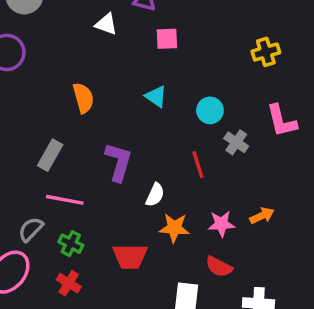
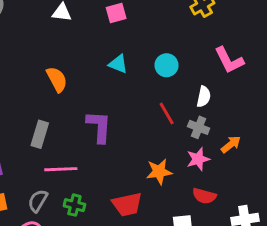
gray cross: (236, 142) -> (199, 127), moved
white semicircle: (155, 195) -> (204, 97), moved

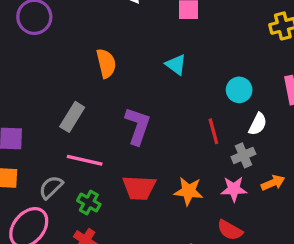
cyan circle: (166, 65) -> (239, 90), moved
gray cross: (199, 127) -> (243, 155), turned 30
red trapezoid: (127, 204) -> (139, 188), moved

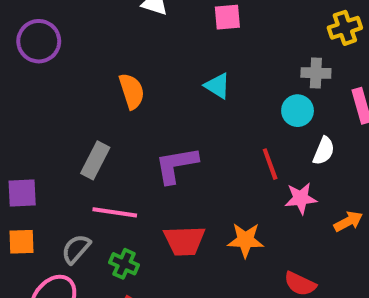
purple L-shape: (138, 126) -> (176, 165), turned -114
gray cross: (243, 155) -> (316, 73), moved, turned 30
pink star: (234, 189) -> (301, 198), moved

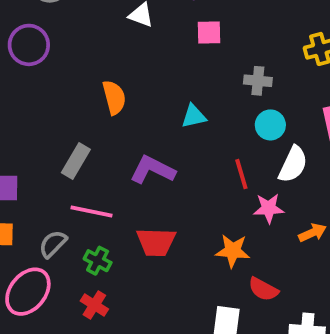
gray cross: (316, 73) -> (258, 81), moved
cyan triangle: (217, 86) -> (194, 116), moved, turned -48
white semicircle: (324, 151) -> (293, 164), size x1.4
purple L-shape: (176, 165) -> (153, 170), turned 33
orange star: (245, 240) -> (233, 251), moved

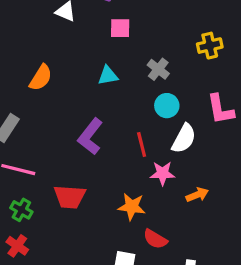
gray cross: (258, 81) -> (158, 69), turned 30
orange semicircle: (114, 97) -> (41, 78), turned 44
cyan triangle: (194, 116) -> (108, 76), moved
purple L-shape: (153, 170) -> (90, 136), moved, turned -81

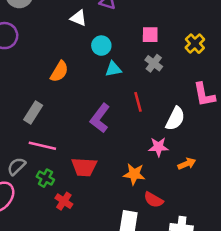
pink square: (120, 28) -> (150, 35), moved
yellow cross: (210, 46) -> (195, 44), turned -30
cyan circle: (167, 106) -> (101, 46), moved
red line: (142, 145) -> (138, 102), moved
red cross: (17, 246) -> (64, 201), moved

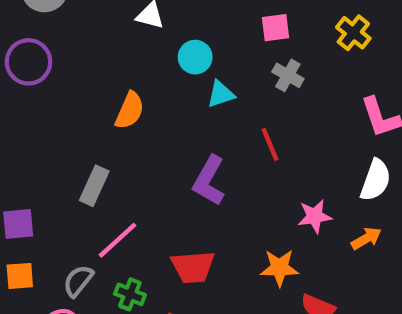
white semicircle: (175, 119) -> (376, 180), moved
pink line: (42, 146) -> (118, 240), turned -48

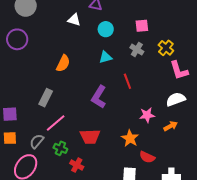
pink square: (275, 28) -> (142, 26), moved
yellow cross: (353, 33) -> (166, 48), moved
cyan circle: (195, 57) -> (106, 29), moved
white semicircle: (376, 180) -> (176, 99), turned -132
orange star: (279, 268) -> (130, 138), turned 30

